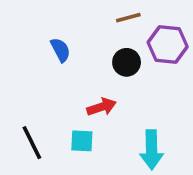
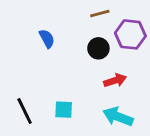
red arrow: (102, 107) -> (115, 80), moved
cyan arrow: (152, 150) -> (118, 117), turned 112

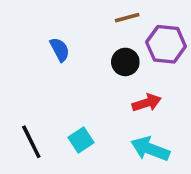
cyan square: (64, 110) -> (81, 140), turned -36

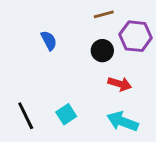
red arrow: (147, 103) -> (120, 84), turned 35

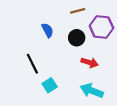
blue semicircle: (49, 40) -> (47, 30), moved
black line: (26, 116) -> (32, 64), moved

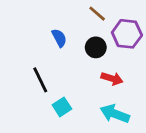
brown line: (78, 11) -> (97, 14), turned 56

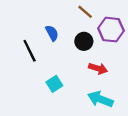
black line: (40, 80) -> (30, 51), moved
cyan square: (62, 107) -> (54, 84), moved

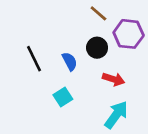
blue semicircle: (52, 33) -> (70, 61), moved
cyan arrow: (100, 99) -> (116, 115), turned 105

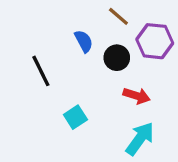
blue semicircle: (70, 61) -> (84, 41), moved

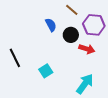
black line: (41, 71) -> (15, 58), moved
red arrow: (137, 96) -> (87, 49), moved

